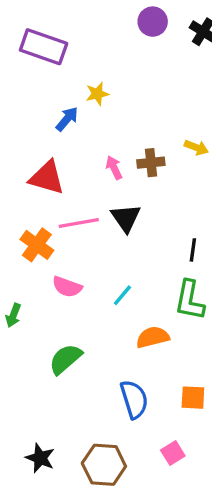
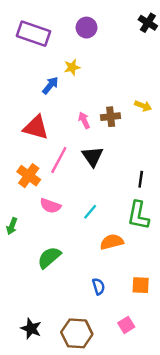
purple circle: (153, 22) -> (86, 28), moved
pink line: (79, 223) -> (59, 160), turned -52
blue semicircle: (134, 399) -> (99, 286), size x0.6

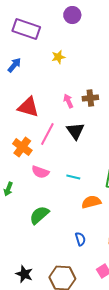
purple circle: (86, 28) -> (72, 15), moved
blue arrow: (50, 85) -> (14, 65), moved
cyan line: (90, 212) -> (73, 177), turned 64

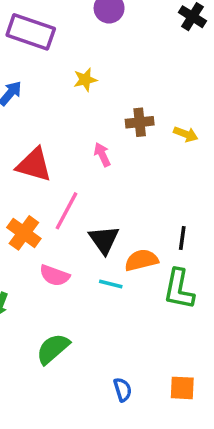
brown cross: (90, 98) -> (140, 122), moved
black triangle: (75, 131) -> (104, 240), moved
orange semicircle: (91, 202) -> (141, 260), moved

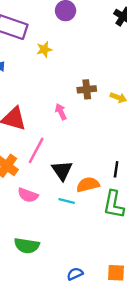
yellow star: (85, 80) -> (44, 49), moved
green semicircle: (53, 349) -> (27, 246), turned -130
blue semicircle: (123, 390) -> (75, 274), turned -98

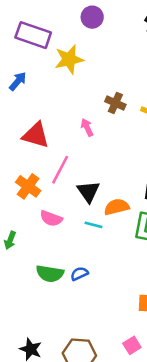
yellow star: (44, 49) -> (69, 59), size x1.6
brown cross: (87, 89) -> (115, 103), turned 30
blue semicircle: (75, 274) -> (79, 274), moved

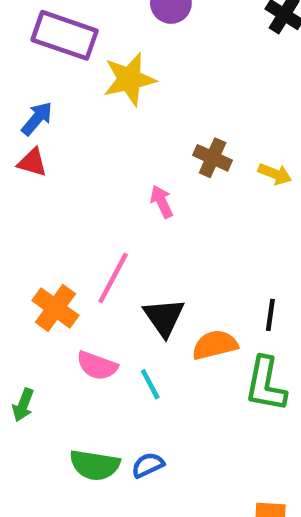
red triangle: (36, 135) -> (32, 162), moved, size x0.6
cyan line: (93, 225) -> (150, 384), moved, turned 48

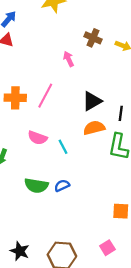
orange cross: (55, 308) -> (15, 98), moved, turned -35
black triangle: (164, 317) -> (92, 101), moved, turned 35

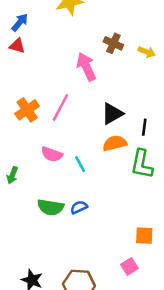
pink arrow: (69, 59) -> (86, 67), size x1.6
orange cross: (15, 98) -> (27, 110), turned -35
pink square: (107, 248) -> (129, 266), moved

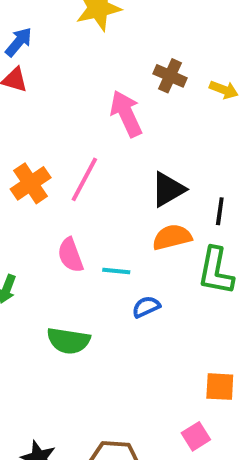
pink semicircle: (52, 154) -> (70, 255), turned 50
cyan line: (80, 164) -> (116, 271), turned -56
blue semicircle: (79, 207) -> (146, 307), moved

